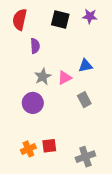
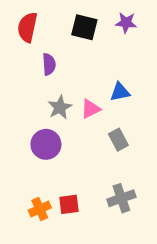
gray cross: (85, 157) -> (121, 198), moved

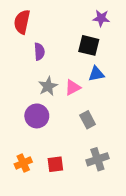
black square: (84, 27) -> (89, 45), moved
gray rectangle: (118, 140) -> (88, 120), moved
orange cross: (40, 209) -> (23, 163), moved

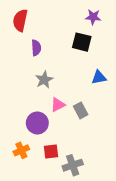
blue triangle: (96, 74) -> (99, 77), moved
pink triangle: (73, 87) -> (58, 105), moved
purple circle: (37, 116) -> (37, 123), moved
gray cross: (97, 159) -> (73, 165), moved

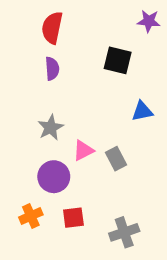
purple star: (93, 17) -> (149, 21), moved
red semicircle: (20, 20) -> (52, 28), moved
gray star: (44, 80) -> (51, 128), moved
gray cross: (73, 165) -> (124, 232), moved

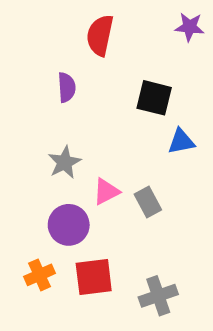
red semicircle: (52, 28) -> (100, 35), moved
black square: (118, 60) -> (154, 98), moved
red square: (73, 218) -> (94, 277), size x1.4

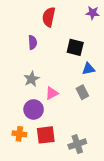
gray rectangle: (148, 202) -> (82, 92), moved
orange cross: (40, 275) -> (19, 134), turned 32

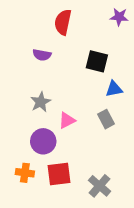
purple semicircle: (33, 42) -> (42, 55), turned 104
gray cross: (77, 144) -> (100, 186), turned -30

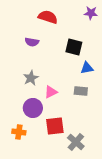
red semicircle: (63, 22) -> (48, 17), turned 96
gray rectangle: (106, 119) -> (81, 91), turned -56
red square: (59, 174) -> (55, 126), moved

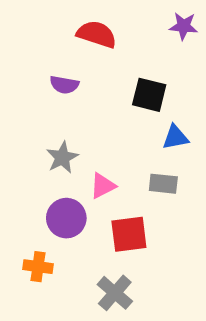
red square: (55, 126) -> (129, 234), moved
gray cross: (76, 142) -> (115, 293), moved

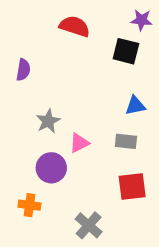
purple semicircle: (64, 85) -> (23, 70), moved, turned -90
black square: (149, 95) -> (126, 51), moved
red square: (129, 234) -> (132, 186), moved

